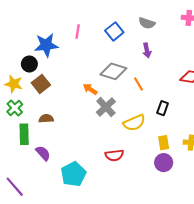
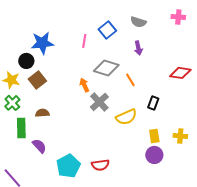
pink line: (78, 31) -> (84, 41), moved
orange arrow: (90, 89) -> (84, 85), turned 32
red semicircle: (114, 155) -> (100, 165), moved

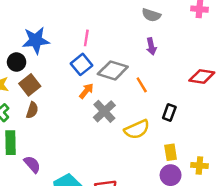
blue square: (107, 30) -> (82, 64), moved
orange arrow: (84, 85) -> (86, 91), turned 64
brown semicircle: (42, 113) -> (32, 110), moved, turned 112
yellow cross: (180, 136) -> (199, 165), moved

